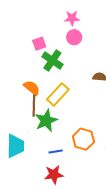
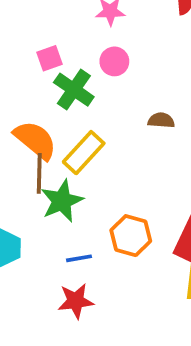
pink circle: (74, 37) -> (114, 61), moved
orange semicircle: (32, 88) -> (35, 140), size x1.4

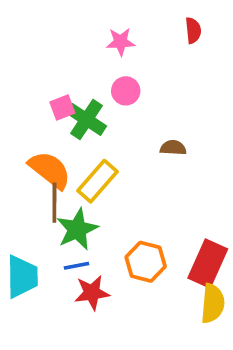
pink square: (49, 58) -> (62, 107), moved
blue line: (79, 258) -> (76, 266), moved
red star: (76, 301) -> (92, 293), moved

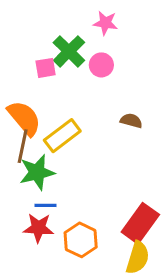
green cross: (86, 120) -> (69, 51), moved
orange hexagon: (146, 262) -> (81, 240), moved
blue line: (76, 266) -> (46, 205), moved

